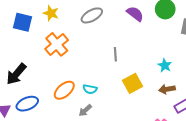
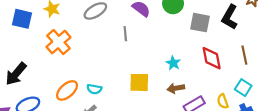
gray line: (115, 54) -> (125, 34), moved
yellow square: (133, 83) -> (139, 82), turned 30

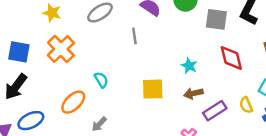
blue square: (22, 19) -> (19, 52), moved
cyan semicircle: (94, 89) -> (101, 80), moved, turned -128

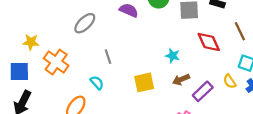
yellow star: (52, 13) -> (31, 42), moved
gray line: (134, 36) -> (108, 57), moved

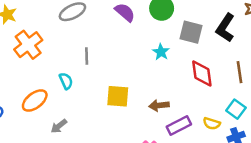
cyan star: (173, 56) -> (161, 52), moved
yellow semicircle: (230, 81) -> (212, 123), turned -56

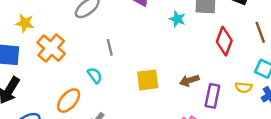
cyan star: (161, 52) -> (177, 19), moved
red diamond: (202, 74) -> (224, 41), turned 40
purple rectangle: (179, 125) -> (212, 96), turned -40

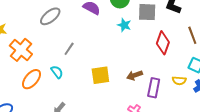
gray line: (110, 47) -> (69, 49), turned 48
orange ellipse: (69, 101) -> (31, 79), moved

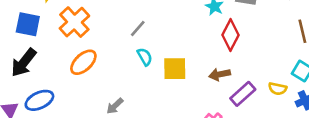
red diamond: (163, 43) -> (231, 35), moved
cyan semicircle: (57, 72) -> (145, 57), moved
purple rectangle: (154, 88) -> (243, 94), turned 30

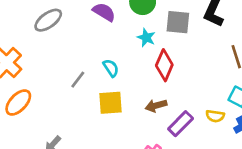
gray line: (138, 29) -> (78, 80), moved
cyan semicircle: (145, 57) -> (111, 68), moved

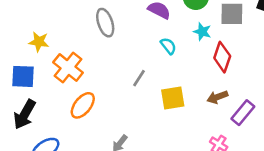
gray ellipse: (48, 20) -> (105, 23), turned -68
cyan semicircle: (111, 68) -> (168, 46), moved

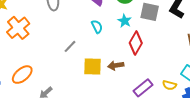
brown arrow: (217, 97) -> (116, 65), moved
orange ellipse: (83, 105) -> (22, 75), moved

